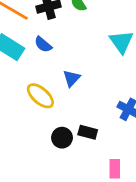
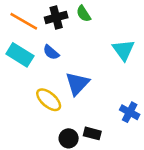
blue triangle: (71, 78) -> (77, 84), size x1.5

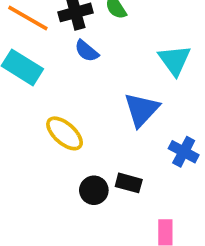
blue semicircle: (51, 52) -> (87, 51), moved
blue triangle: (77, 84) -> (141, 110), moved

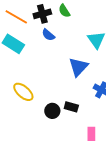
yellow ellipse: (65, 133) -> (23, 92), moved

